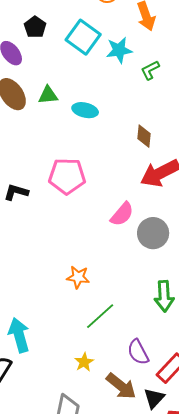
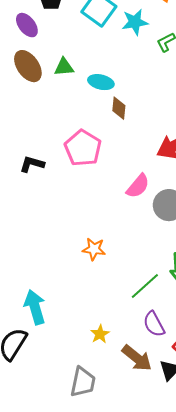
brown diamond: (144, 136) -> (119, 108), moved
pink pentagon: (67, 176) -> (83, 148), turned 30
green line: (100, 316) -> (145, 286), moved

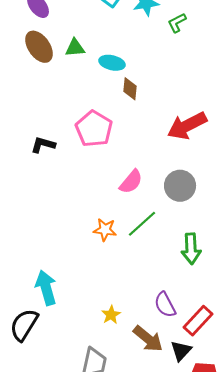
pink semicircle: (138, 186) -> (131, 182), moved
green line: (145, 286) -> (142, 224), moved

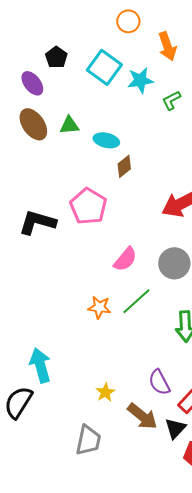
brown diamond: (130, 89) -> (124, 166), turned 45
black L-shape: (43, 145) -> (37, 222), size x1.5

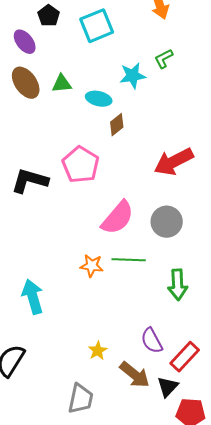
cyan square: (104, 67) -> (97, 26), turned 32
cyan star: (140, 80) -> (133, 76), moved
pink semicircle: (125, 259) -> (118, 218), size x1.4
green line: (136, 301) -> (129, 260), turned 44
cyan arrow: (40, 365) -> (33, 297), moved

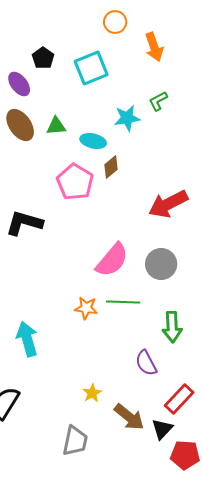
pink pentagon: (81, 165) -> (75, 182), moved
purple semicircle: (152, 341) -> (146, 363), moved

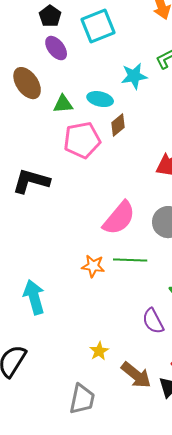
purple ellipse: (19, 84) -> (56, 48), moved
green triangle: (56, 126) -> (63, 104), moved
pink pentagon: (75, 182) -> (82, 140), turned 30

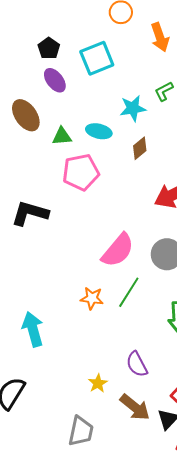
brown diamond: (118, 125) -> (140, 148), moved
green line: (130, 260) -> (129, 292), turned -60
purple semicircle: (153, 321) -> (137, 364), moved

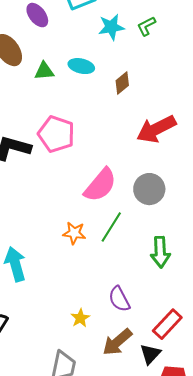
cyan star: (133, 108) -> (111, 27), moved
pink pentagon: (81, 172) -> (56, 134), moved, turned 30
brown arrow: (135, 407) -> (117, 342), turned 100

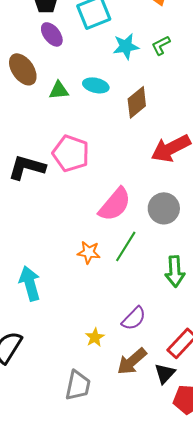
brown diamond: (122, 83) -> (137, 102), size x1.4
purple semicircle: (119, 299) -> (134, 318), turned -108

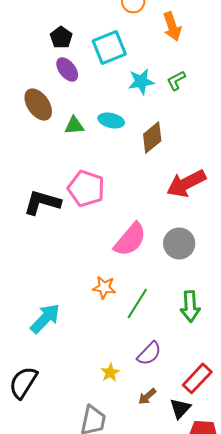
green line: (126, 246) -> (137, 303), moved
cyan arrow: (30, 283) -> (45, 318), turned 60
brown arrow: (132, 361) -> (147, 396), size x0.6

